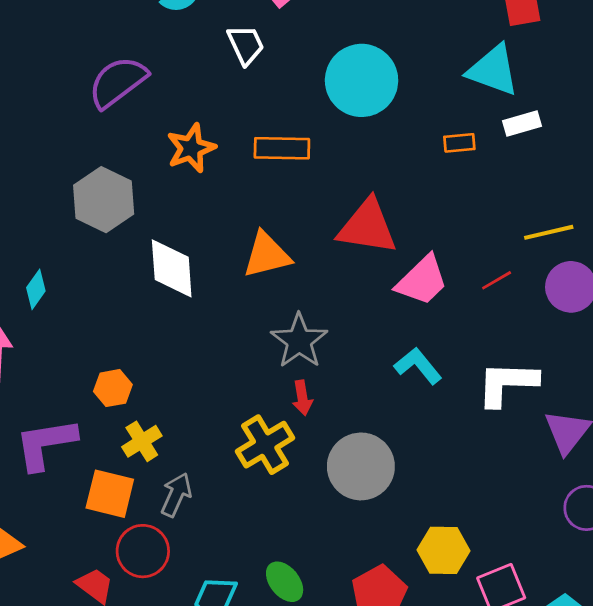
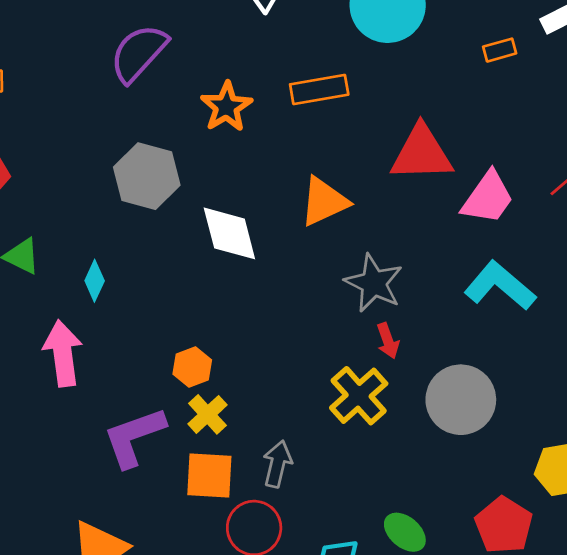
cyan L-shape: (418, 366) -> (500, 286), size x1.4
yellow cross: (142, 441) -> (207, 414), moved

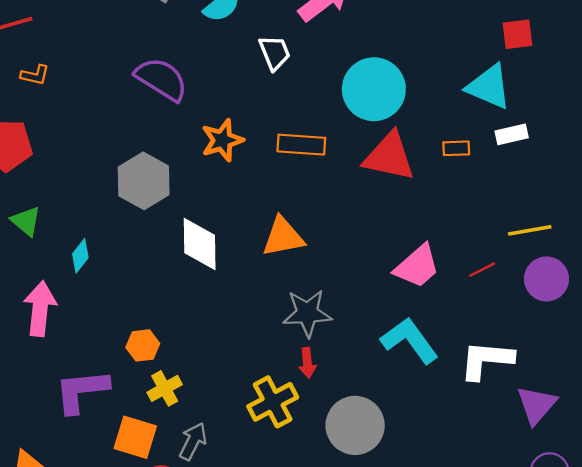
purple semicircle: (139, 53) -> (161, 79), turned 66
red triangle: (422, 153) -> (389, 157), moved
gray star: (374, 283) -> (307, 313), turned 30
yellow cross: (207, 414) -> (165, 388), moved

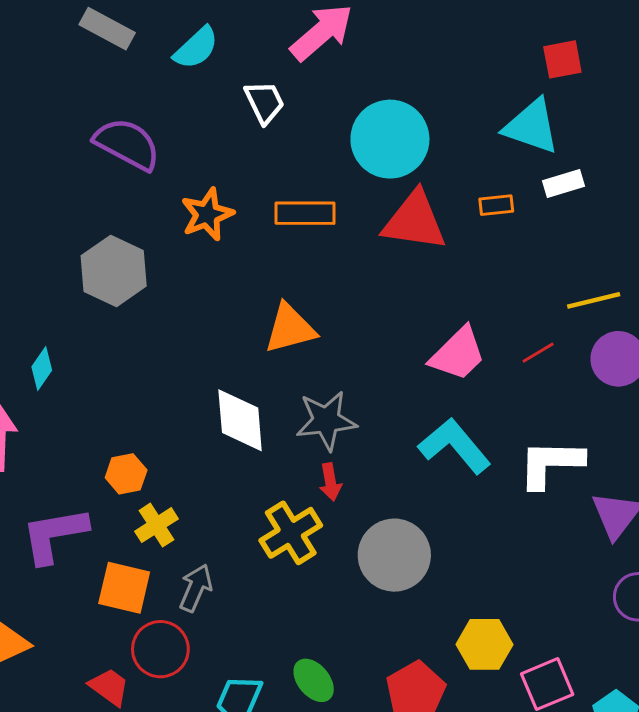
white diamond: (200, 244) -> (240, 420), moved

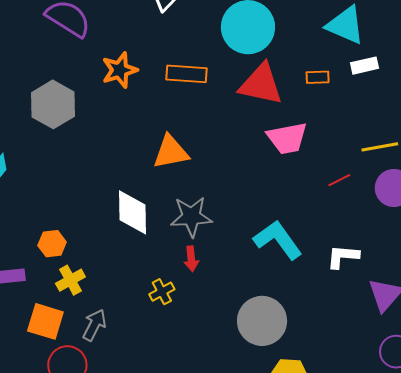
pink trapezoid: (458, 354) -> (287, 138), moved, turned 30
white L-shape: (551, 464) -> (343, 257), size x0.7
yellow cross: (291, 533) -> (162, 292), size x0.6
gray circle: (394, 555) -> (262, 321), moved

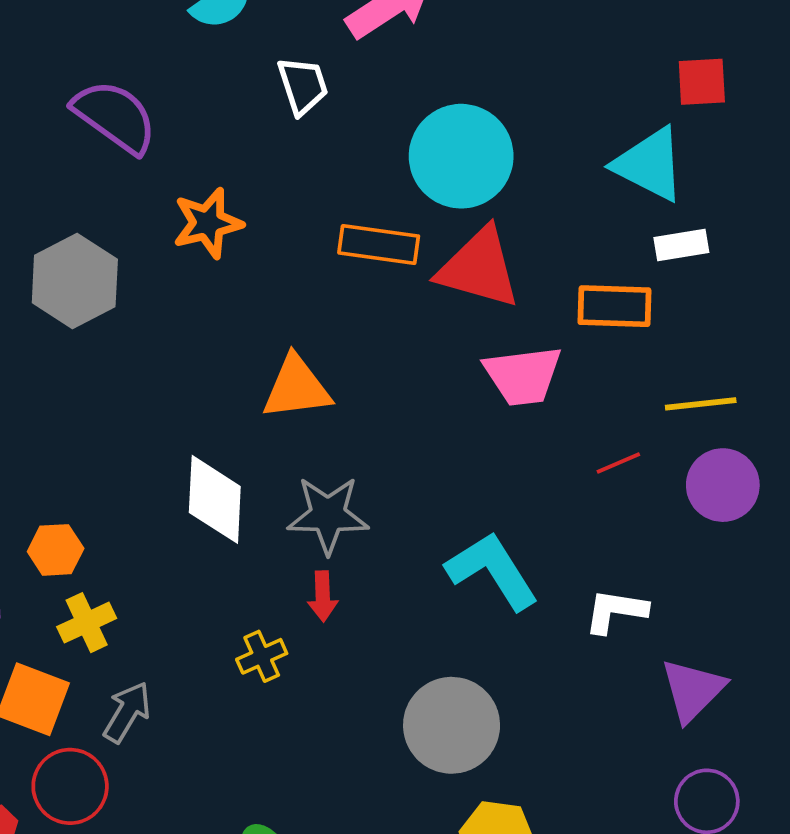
orange rectangle: (186, 74) -> (379, 245), moved
orange rectangle: (318, 77) -> (614, 306), moved, size x1.6

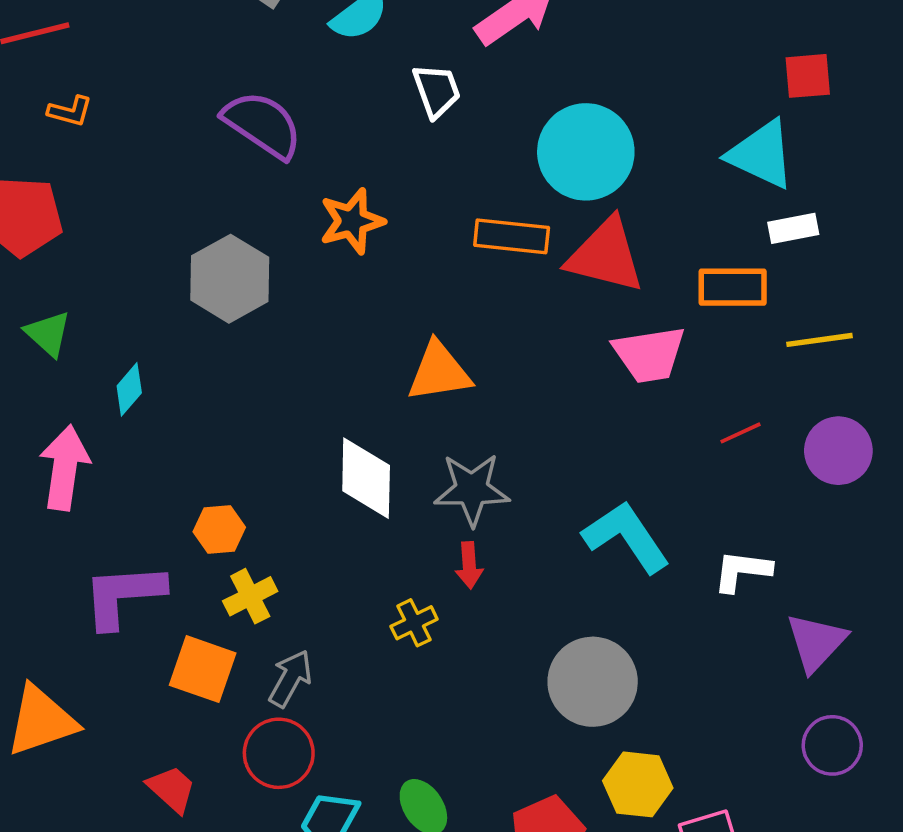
yellow line: (701, 404) -> (819, 340), moved
red circle: (70, 786) -> (279, 753), moved

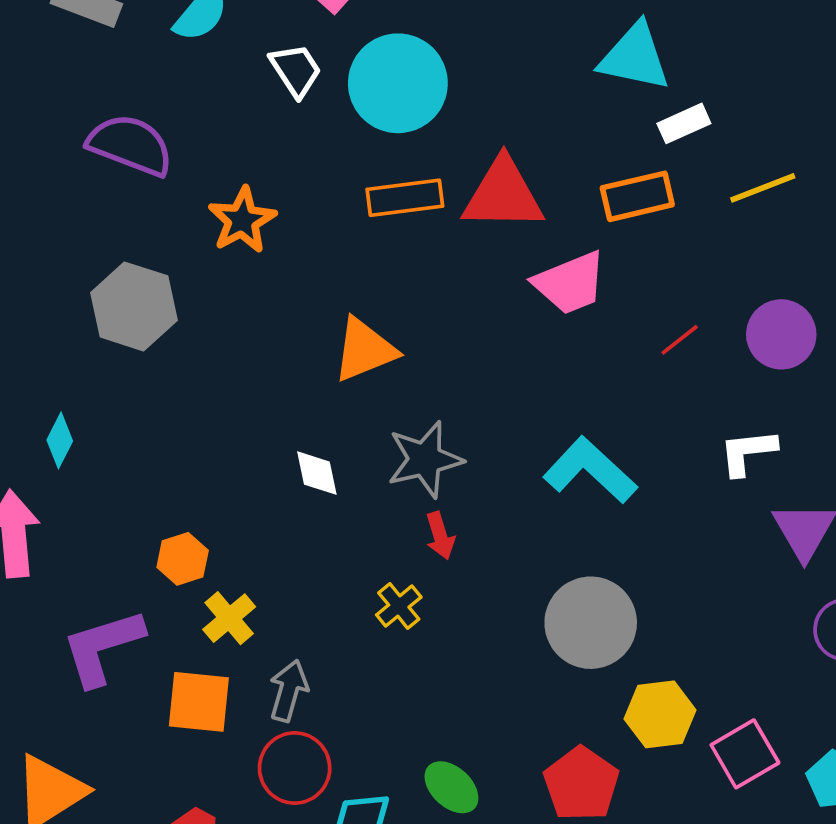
cyan circle: (586, 152) -> (398, 83), moved
yellow line: (819, 340) -> (763, 188), moved
white diamond: (366, 478) -> (317, 473), size x0.6
white L-shape: (742, 571) -> (748, 452), moved

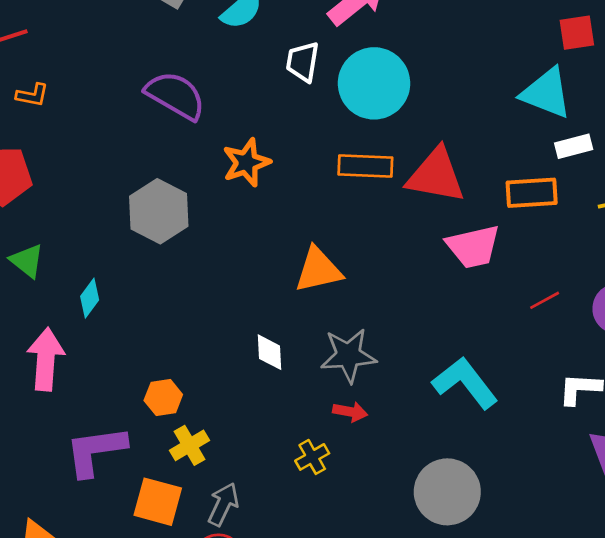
white trapezoid: (296, 70) -> (303, 62), turned -147
red arrow: (440, 536) -> (350, 412), turned -72

